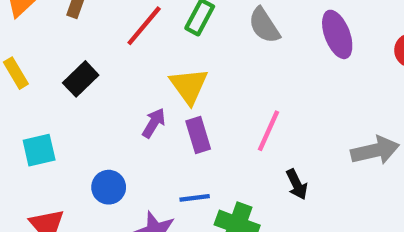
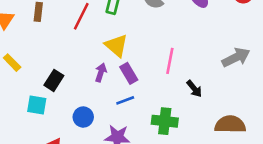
black rectangle: (81, 79) -> (54, 80), moved
cyan square: (39, 150) -> (37, 105), turned 36
blue line: (195, 198) -> (125, 100), moved

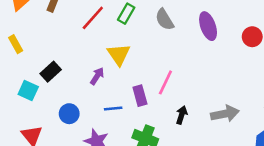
gray arrow: (236, 57) -> (225, 114), moved
purple rectangle: (129, 73) -> (140, 96), moved
black arrow: (194, 89) -> (181, 115), turned -138

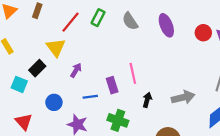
yellow triangle: (119, 54) -> (56, 47), moved
pink line: (165, 82) -> (133, 73), turned -36

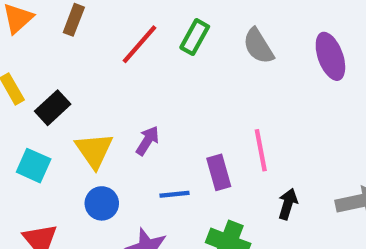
yellow triangle: (56, 47) -> (94, 150), moved
black rectangle: (37, 68) -> (53, 108), moved

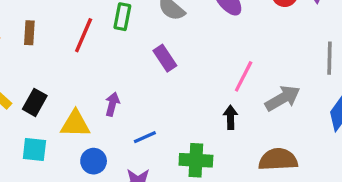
yellow triangle: (94, 150) -> (75, 124), turned -36
pink line: (261, 150) -> (244, 76), moved, turned 56
purple rectangle: (219, 172) -> (165, 58), moved

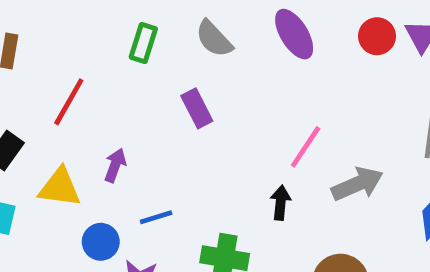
red line: (84, 35) -> (69, 102), moved
blue circle: (94, 161) -> (101, 242), moved

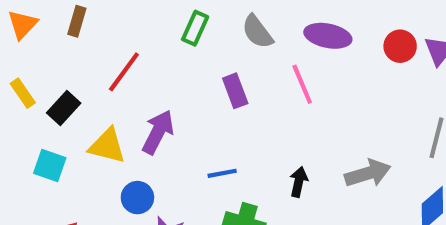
purple ellipse: (294, 34) -> (328, 36), turned -54
pink line: (306, 147) -> (302, 84), moved, turned -63
purple arrow: (115, 165) -> (158, 132), size x1.5
blue line: (156, 217) -> (222, 173), moved

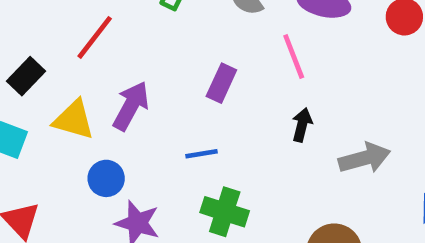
purple rectangle: (235, 91) -> (221, 83), moved, turned 44
black arrow: (299, 182) -> (302, 125), moved

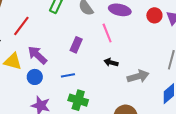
purple arrow: (131, 106) -> (37, 55), turned -75
black arrow: (302, 125) -> (111, 62), turned -88
blue circle: (106, 178) -> (35, 77), moved

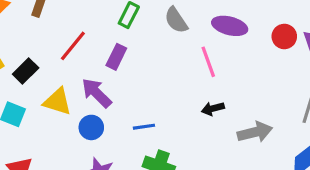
purple rectangle: (76, 45) -> (116, 57), moved
black arrow: (111, 62) -> (213, 109), turned -32

